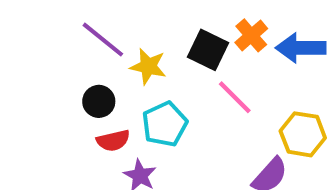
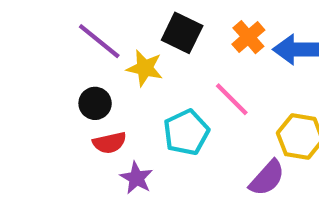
black square: (208, 50) -> (182, 33), moved
cyan pentagon: (165, 124) -> (186, 132), moved

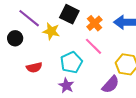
orange cross: (248, 37) -> (94, 23), moved
black circle: (95, 103) -> (15, 38), moved
purple star: (136, 178) -> (66, 86), moved

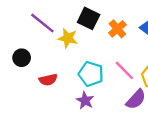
black circle: (15, 38) -> (22, 58), moved
pink line: (93, 46) -> (124, 70), moved
cyan pentagon: (71, 62) -> (91, 74), turned -30

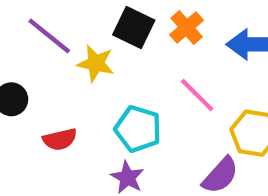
orange cross: (117, 29) -> (187, 27), moved
pink line: (124, 70) -> (197, 95), moved

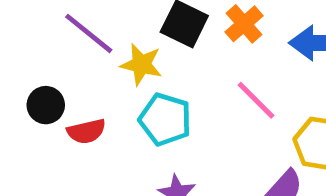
cyan pentagon: (138, 129) -> (165, 119), moved
red semicircle: (60, 139) -> (86, 131), moved

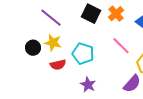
yellow star: (141, 64) -> (53, 43), moved
red semicircle: (86, 131) -> (58, 65), moved

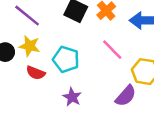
red semicircle: (58, 65) -> (36, 73), turned 35

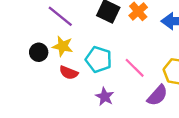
pink line: (112, 50) -> (135, 68), moved

